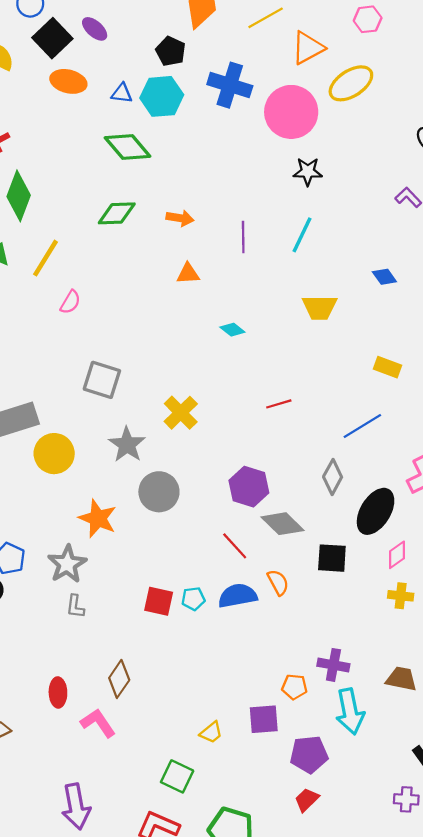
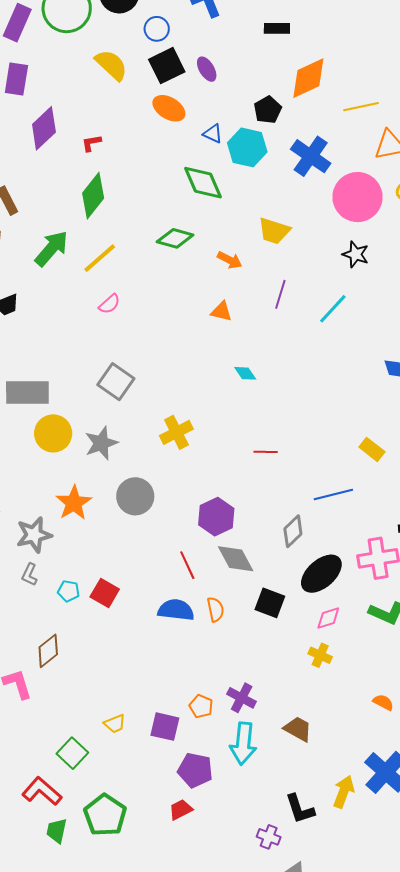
yellow trapezoid: (320, 307) -> (274, 231), moved
gray star: (127, 445) -> (101, 443), moved
cyan pentagon: (193, 599) -> (69, 591), moved

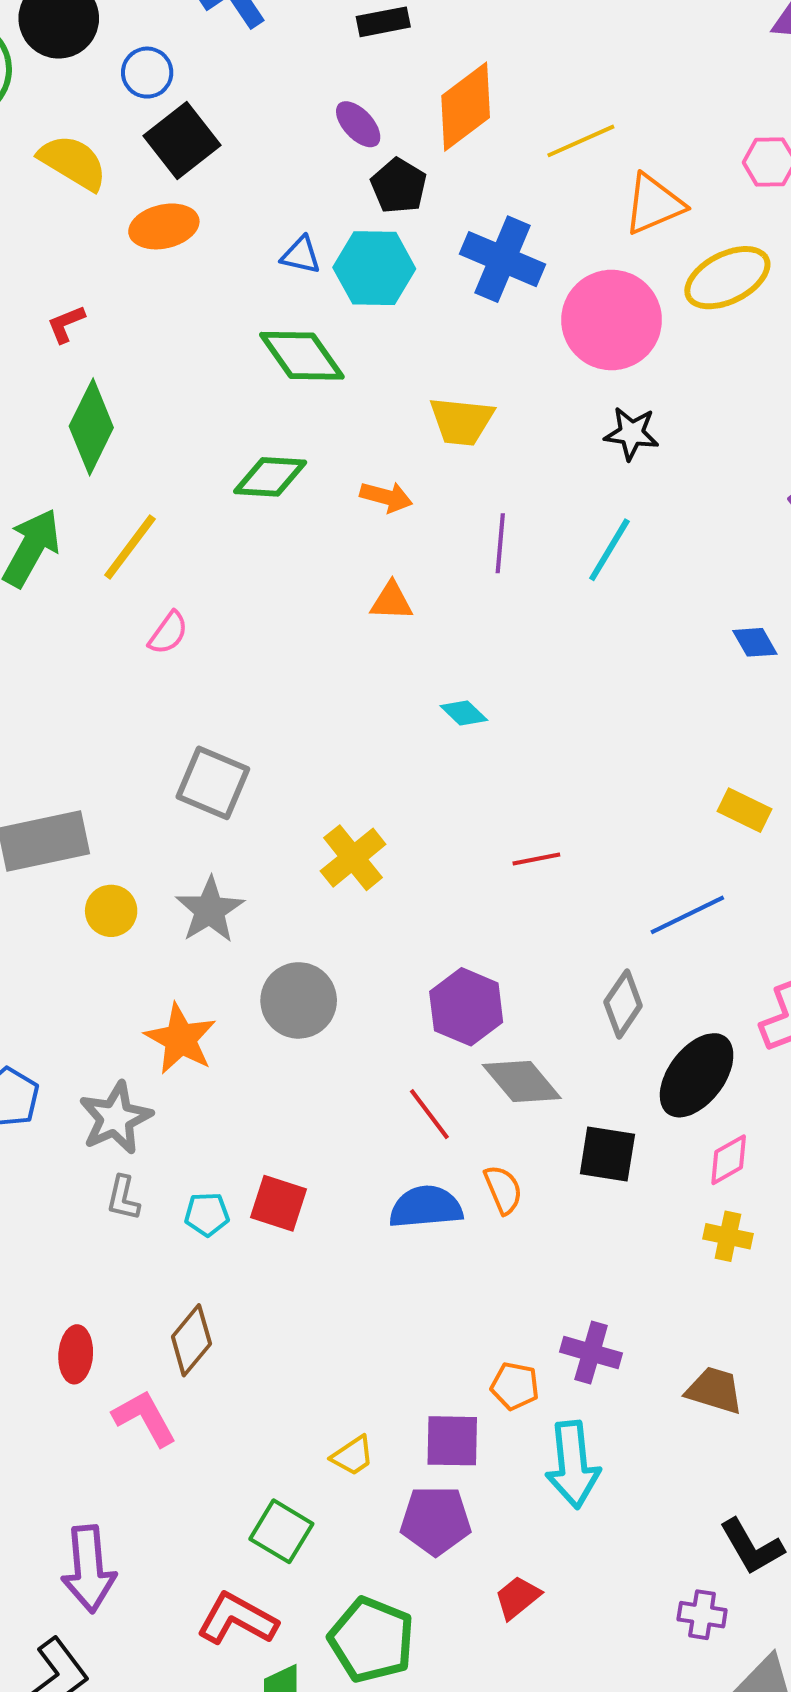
purple ellipse: (207, 69) -> (358, 124), moved
orange ellipse: (169, 108) -> (164, 226), moved, turned -32
yellow circle: (53, 433) -> (111, 911), size x0.7
cyan arrow: (243, 744) -> (573, 1465), moved
purple pentagon: (195, 770) -> (436, 1521), moved

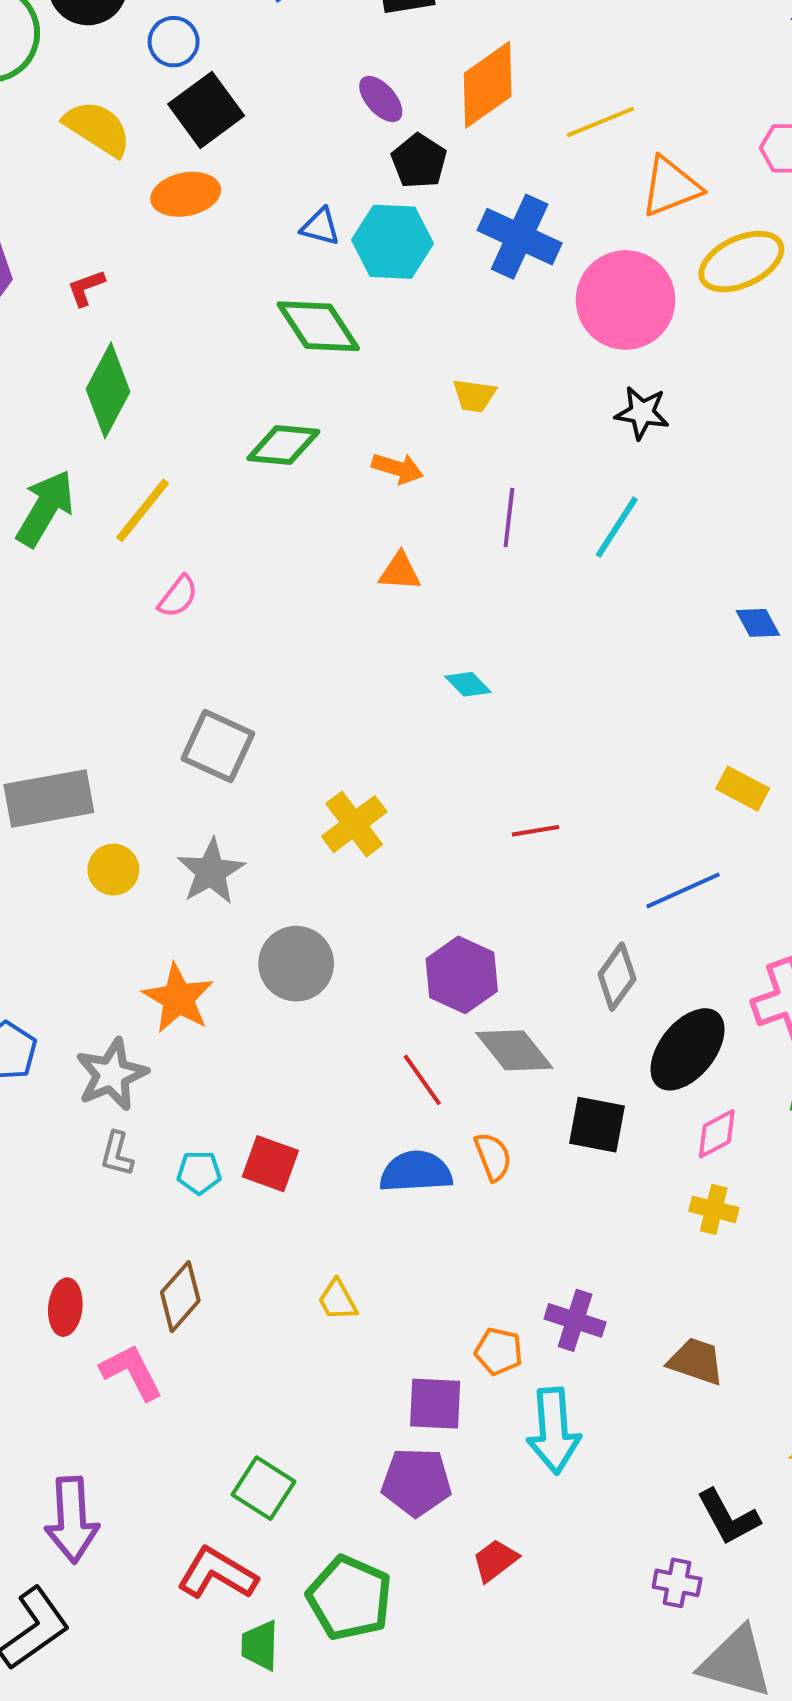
yellow trapezoid: (462, 421) -> (474, 396), size x0.7
yellow trapezoid: (353, 1456) -> (338, 1300), moved, turned 93

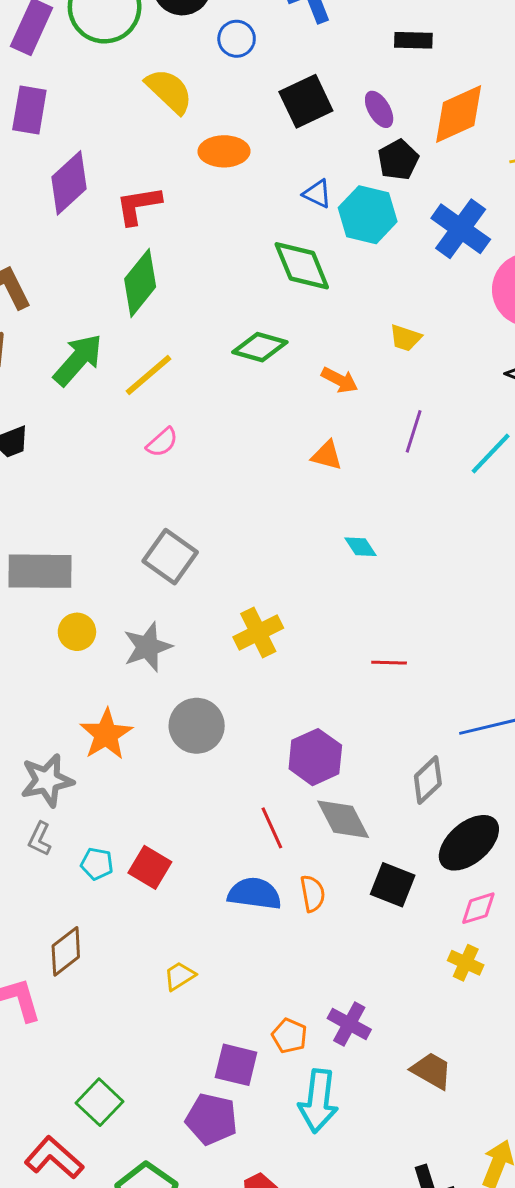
black square: (206, 110) -> (306, 101), moved
red L-shape: (86, 288) -> (138, 205), size x1.6
yellow trapezoid: (338, 1300) -> (180, 976), turned 76

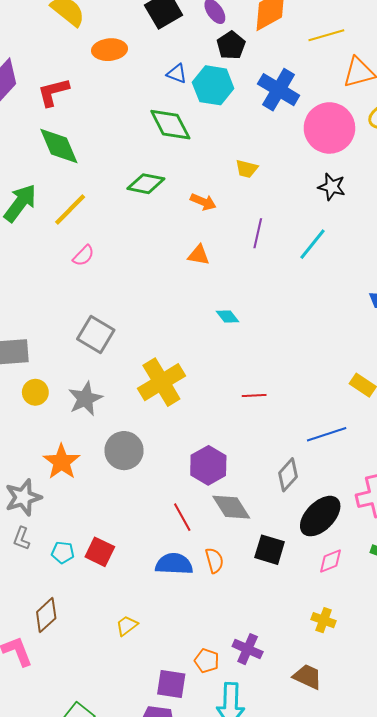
green diamond: (140, 283) -> (59, 146), turned -57
yellow cross: (258, 632) -> (161, 382), size x1.4
yellow cross: (466, 963) -> (324, 620), moved

